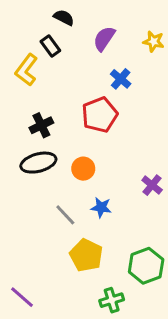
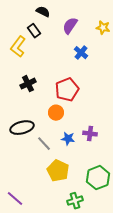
red pentagon: (100, 115) -> (67, 90), moved
black ellipse: (38, 163) -> (22, 128), moved
purple cross: (152, 185) -> (90, 134), moved, turned -32

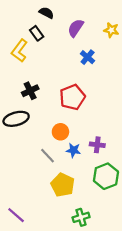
orange circle: (56, 113) -> (60, 132), moved
black ellipse: (22, 128) -> (16, 119), moved
green hexagon: (98, 178) -> (106, 176), moved

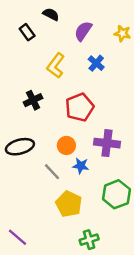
black rectangle: (37, 33) -> (27, 32), moved
yellow L-shape: (19, 51) -> (56, 66), moved
black ellipse: (16, 119) -> (20, 147), moved
purple cross: (97, 145) -> (107, 143), moved, size x1.5

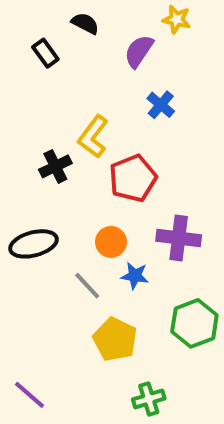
yellow star: (122, 33) -> (177, 19), moved
yellow L-shape: (56, 66) -> (93, 137), moved

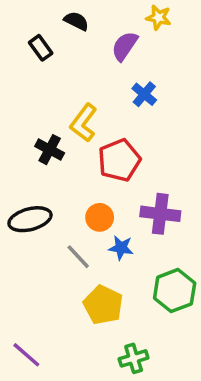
black cross: (55, 166) -> (50, 150), turned -36

